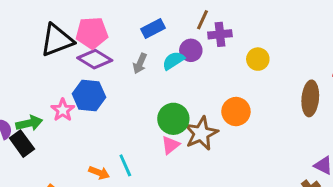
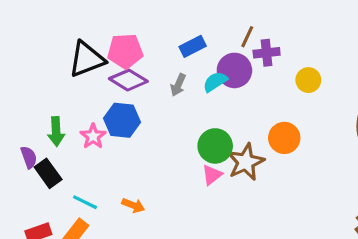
purple circle: (191, 50) -> (234, 70), size x1.4
green arrow: (29, 123) -> (56, 131), moved, turned 100
cyan line: (125, 165) -> (85, 202), moved, turned -40

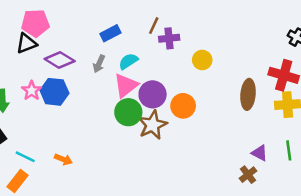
pink pentagon: (125, 51) -> (35, 23), moved
black triangle: (87, 59) -> (26, 43), size x0.7
purple circle: (234, 70) -> (153, 94), moved
pink star: (93, 136) -> (32, 91), moved
pink triangle: (212, 175) -> (126, 85), moved, size x1.5

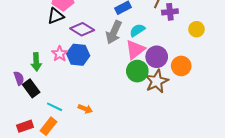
gray arrow: (99, 64) -> (114, 32), size x1.6

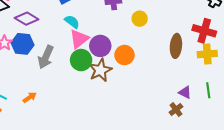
cyan semicircle: (137, 30) -> (72, 22), moved, turned 70
gray arrow: (114, 32) -> (46, 57), moved
orange arrow: (85, 109) -> (30, 97), turned -56

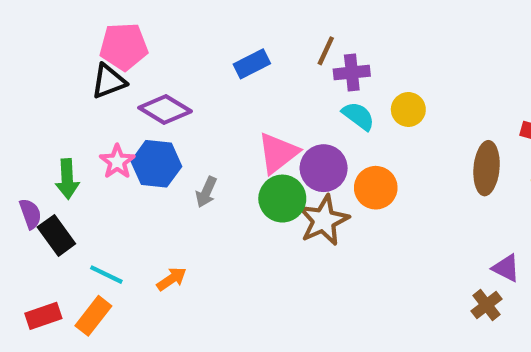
cyan semicircle: (72, 22) -> (358, 116), moved
gray arrow: (46, 57) -> (206, 192), size x0.6

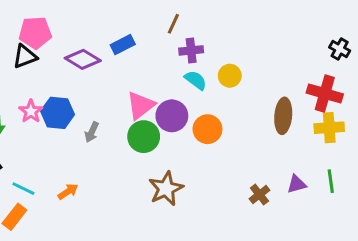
brown line: (326, 51) -> (173, 24), moved
purple diamond: (165, 109) -> (83, 59), moved
brown star: (324, 220) -> (166, 189), moved
purple triangle: (506, 268) -> (297, 184), turned -42
brown cross: (487, 305) -> (259, 195), moved

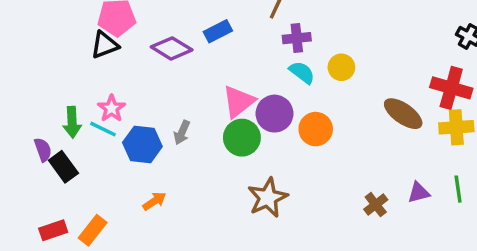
blue hexagon: (58, 113) -> (142, 144), moved
brown ellipse: (283, 116) -> (403, 114), turned -60
cyan line: (23, 189) -> (103, 129), moved

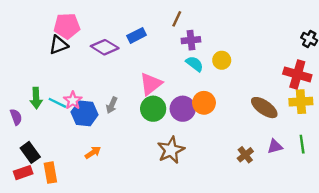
pink star: (112, 108) -> (73, 100), moved
purple circle: (274, 114) -> (183, 109), moved
brown ellipse: (403, 114) -> (264, 108), moved
black rectangle: (63, 167) -> (30, 152), moved
orange rectangle: (93, 230) -> (50, 173), turned -48

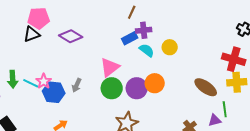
blue rectangle: (137, 35) -> (130, 38), moved
green line: (302, 144) -> (225, 109), moved

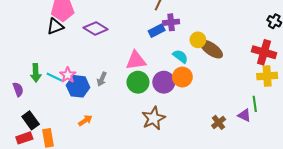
cyan semicircle: (147, 50) -> (180, 56), moved
pink triangle: (110, 67) -> (136, 60), turned 30
brown ellipse: (206, 87) -> (211, 49), moved
purple triangle: (215, 120) -> (244, 115), turned 40

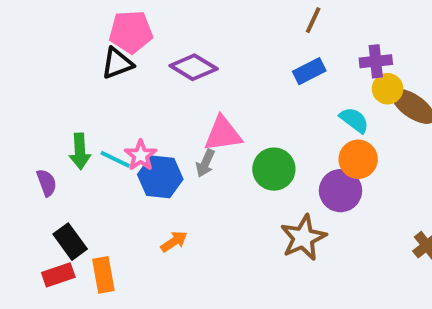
purple cross: (171, 22) -> (376, 61), moved
pink triangle: (136, 60) -> (223, 134), moved
purple circle: (164, 82) -> (341, 191), moved

